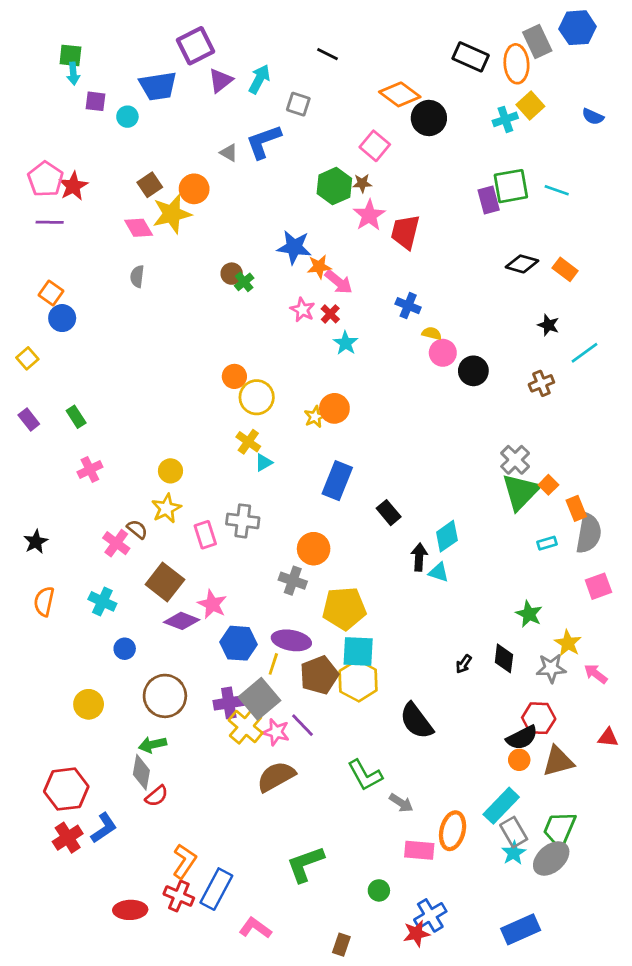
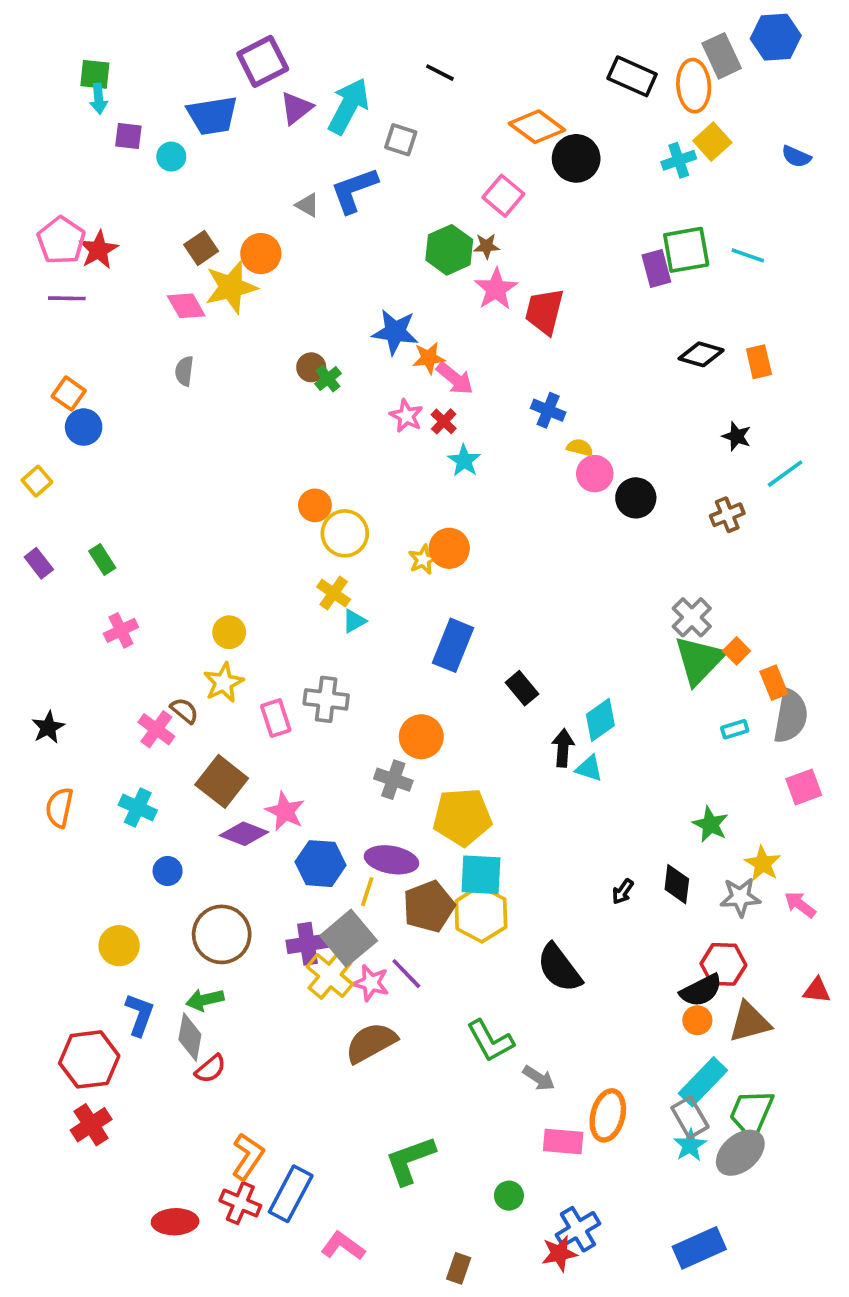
cyan arrow: (259, 79) -> (349, 106), size x1.4
orange rectangle: (565, 269) -> (759, 362), turned 40
cyan rectangle: (501, 806) -> (703, 1082), moved
blue L-shape: (104, 828) -> (140, 1015), moved, turned -36

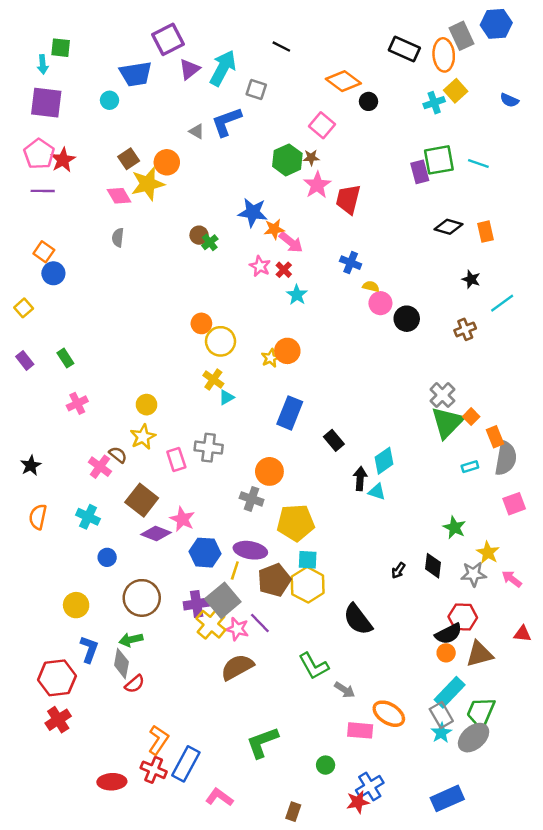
cyan arrow: (99, 99) -> (43, 64), moved
purple square: (128, 136) -> (46, 103), moved, size x1.8
black circle: (576, 158) -> (368, 101), size x0.6
cyan square: (481, 875) -> (308, 560), size x0.7
orange ellipse: (608, 1115) -> (389, 714), turned -72

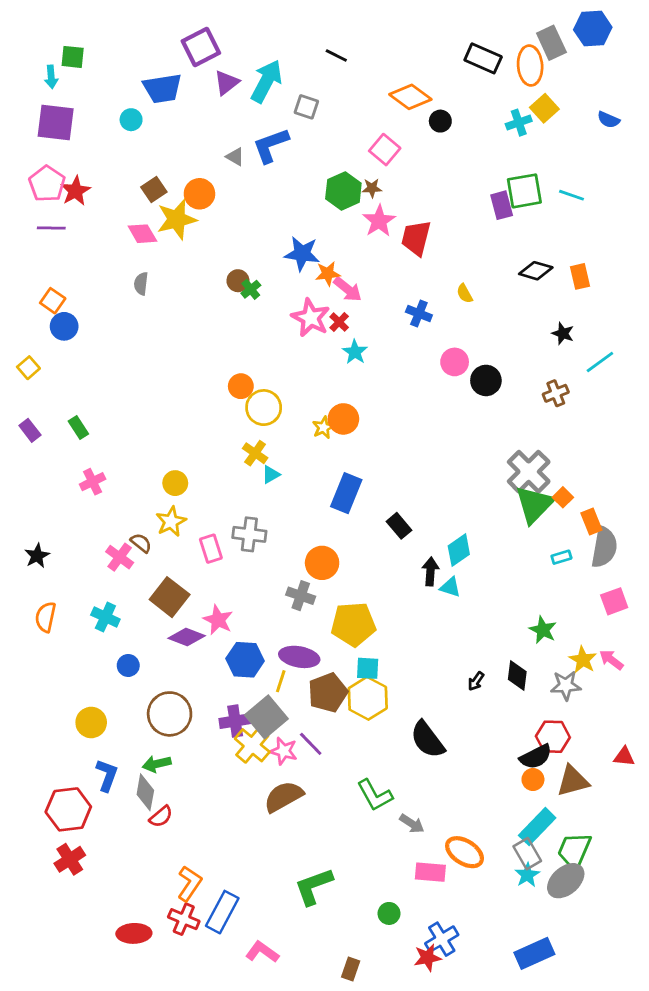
pink star: (260, 266) -> (311, 318), size x1.5
yellow semicircle: (371, 286) -> (465, 294), moved, turned -133
gray cross: (442, 395) -> (529, 472), size x1.4
pink arrow: (512, 579) -> (611, 660), moved

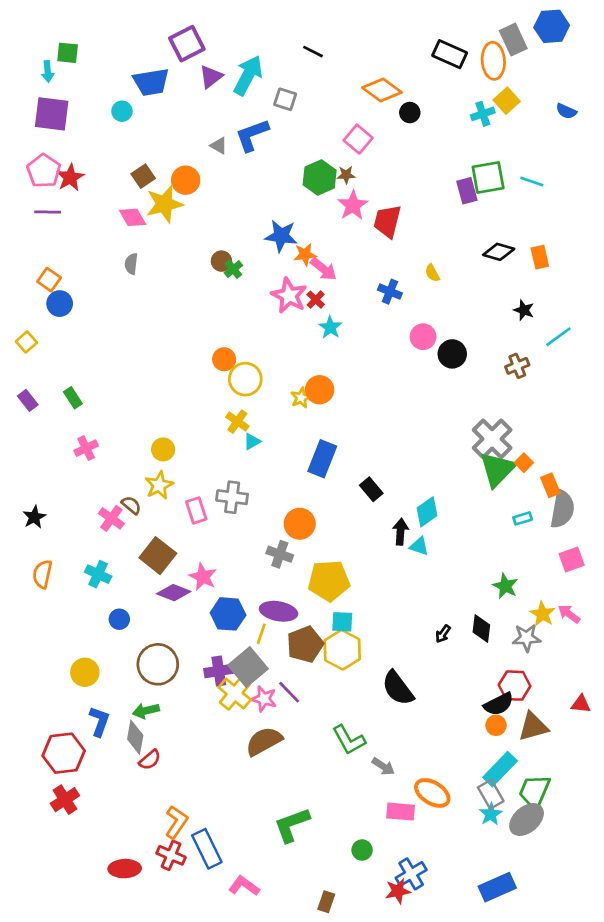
blue rectangle: (222, 912) -> (207, 849), turned -54

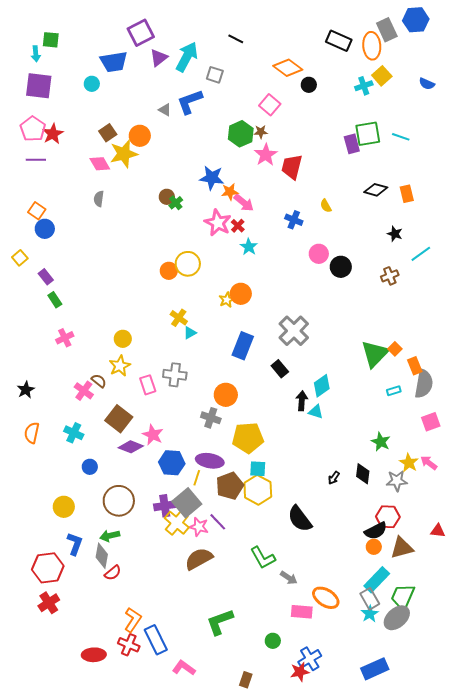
yellow circle: (245, 379) -> (188, 264), moved
purple rectangle: (28, 400) -> (46, 277), moved
gray cross: (492, 439) -> (294, 331), moved

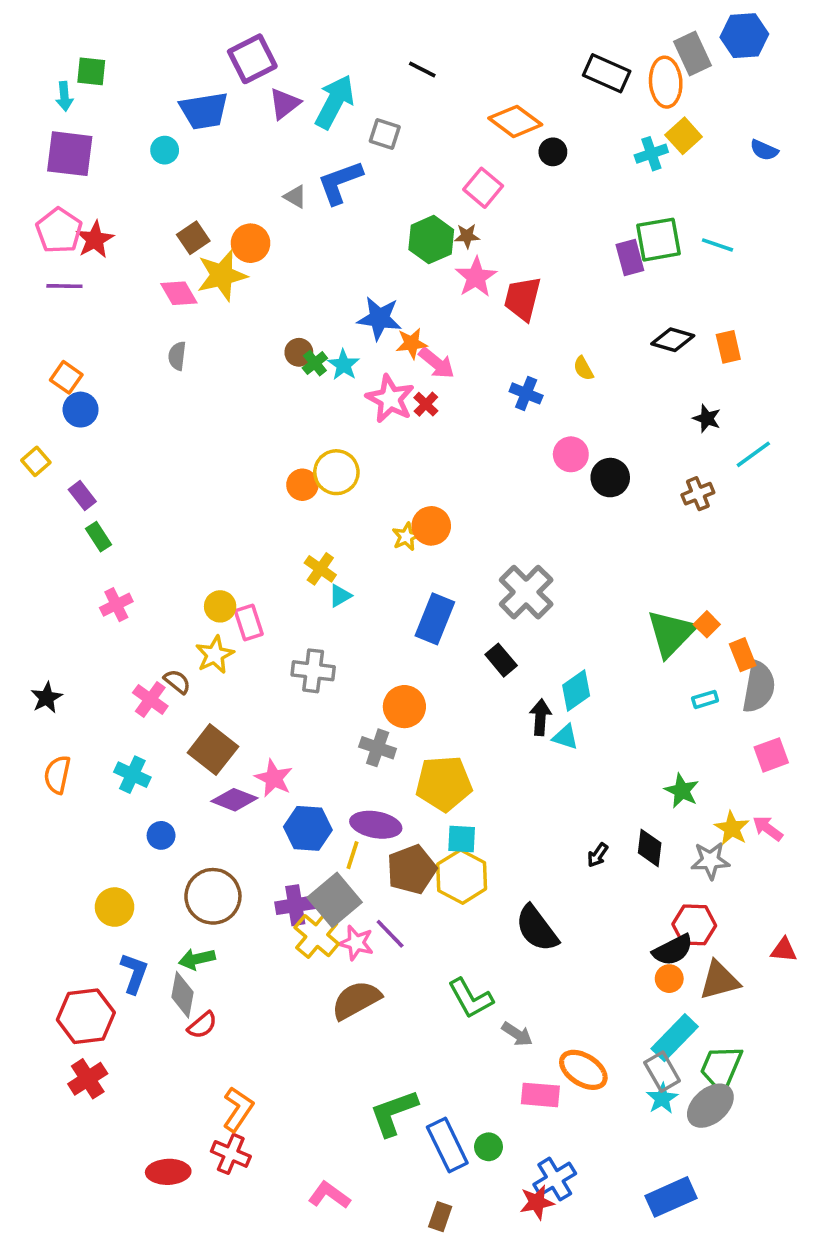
cyan star: (249, 247) -> (344, 365), moved
pink rectangle: (148, 385) -> (249, 623), moved
blue rectangle: (156, 640) -> (447, 1145), moved

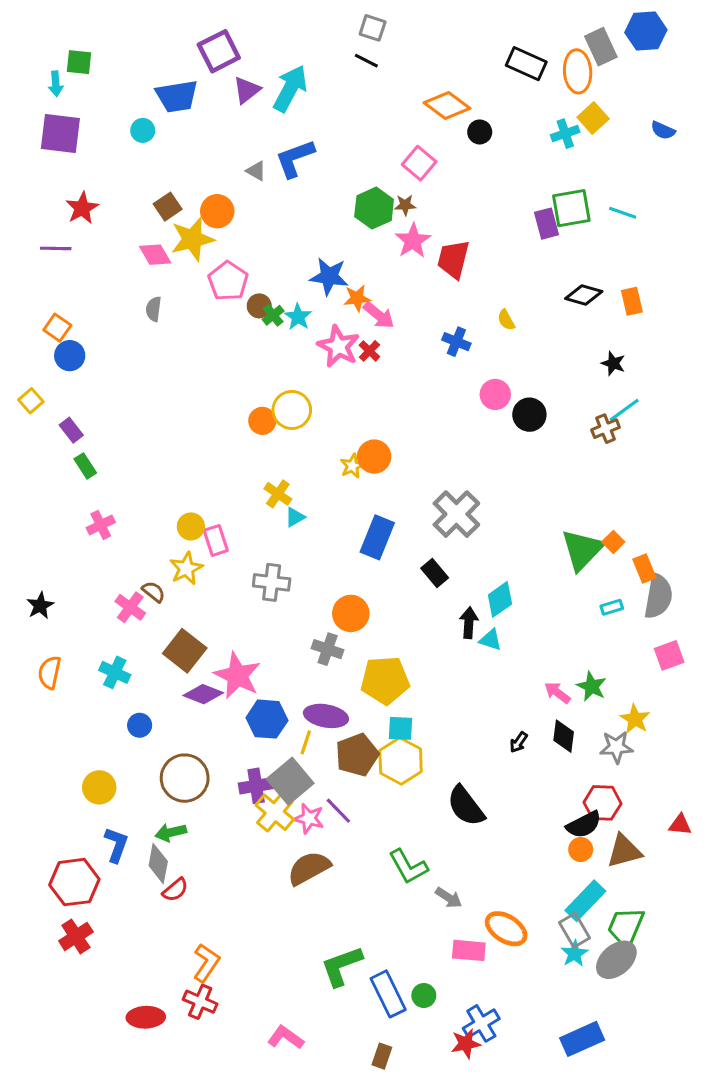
gray square: (385, 134) -> (373, 28), moved
pink pentagon: (59, 231) -> (228, 281), moved
cyan line: (753, 454) -> (624, 410), moved
pink star: (274, 778) -> (237, 676), size x1.4
pink arrow: (768, 828) -> (557, 693), moved

